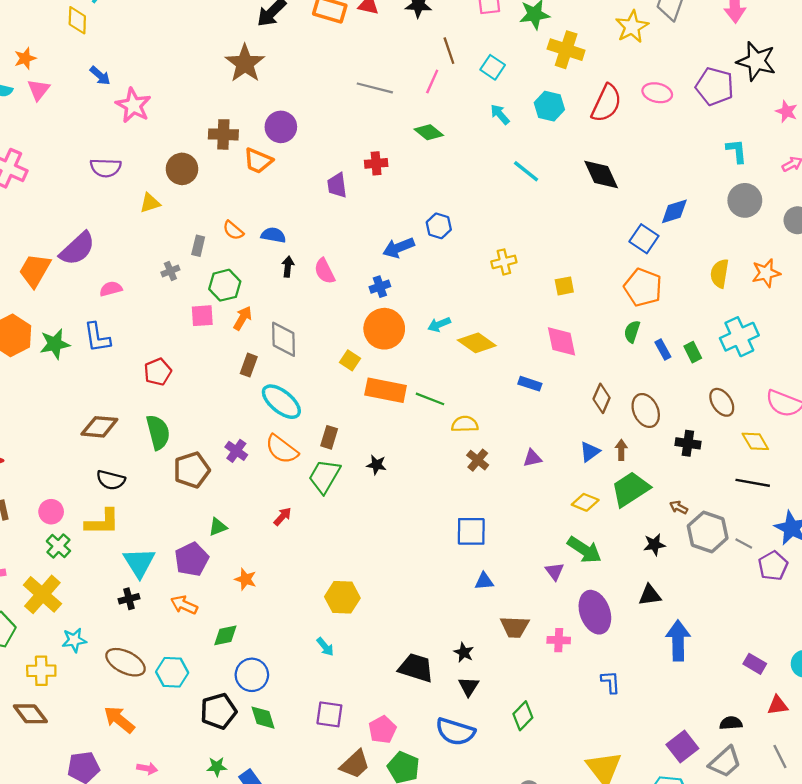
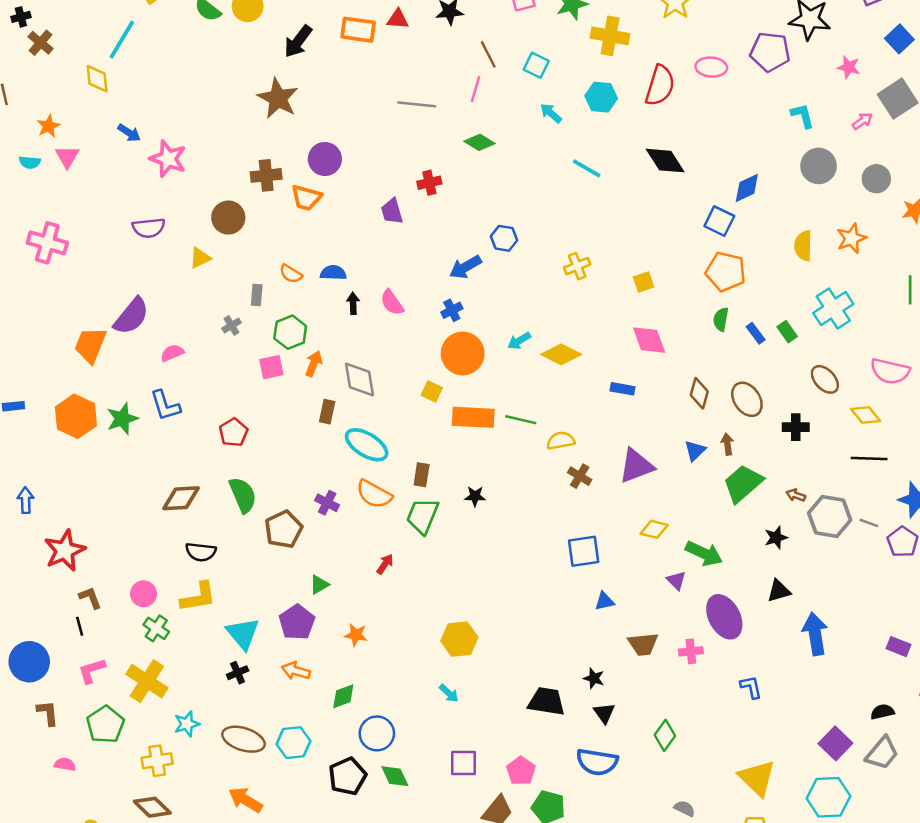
purple triangle: (532, 458) -> (636, 466), size x1.8
yellow diamond: (585, 502) -> (654, 529), moved

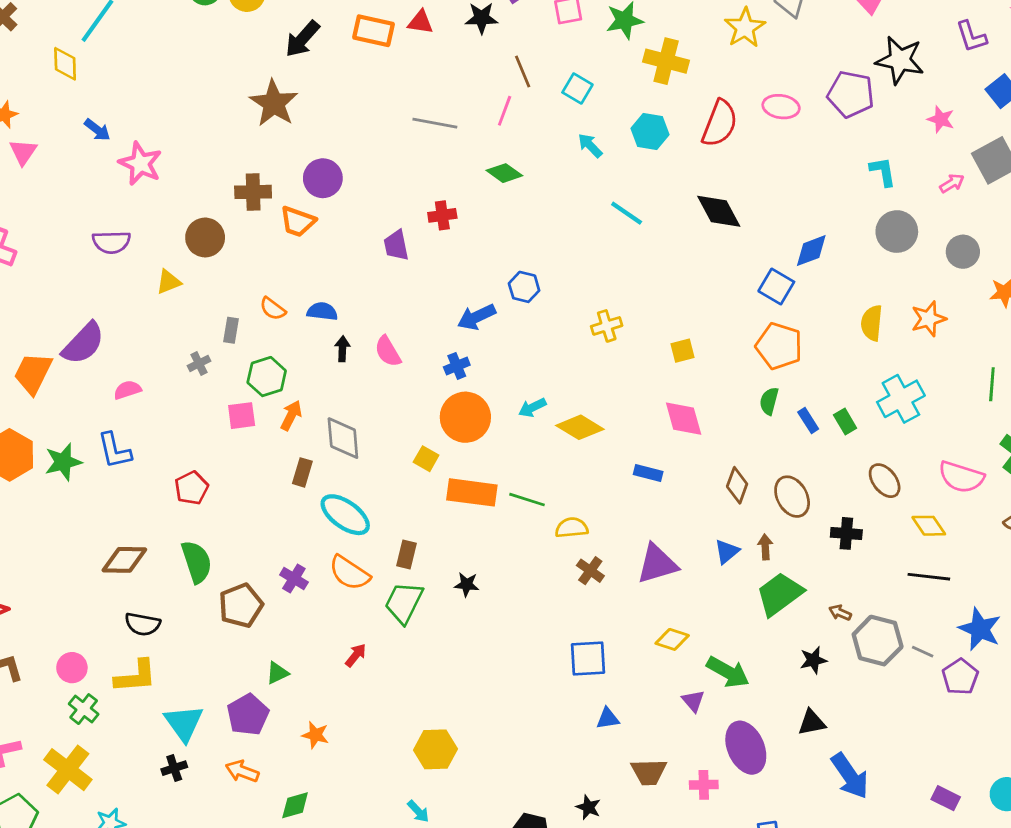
blue arrow: (815, 634) -> (850, 776), turned 150

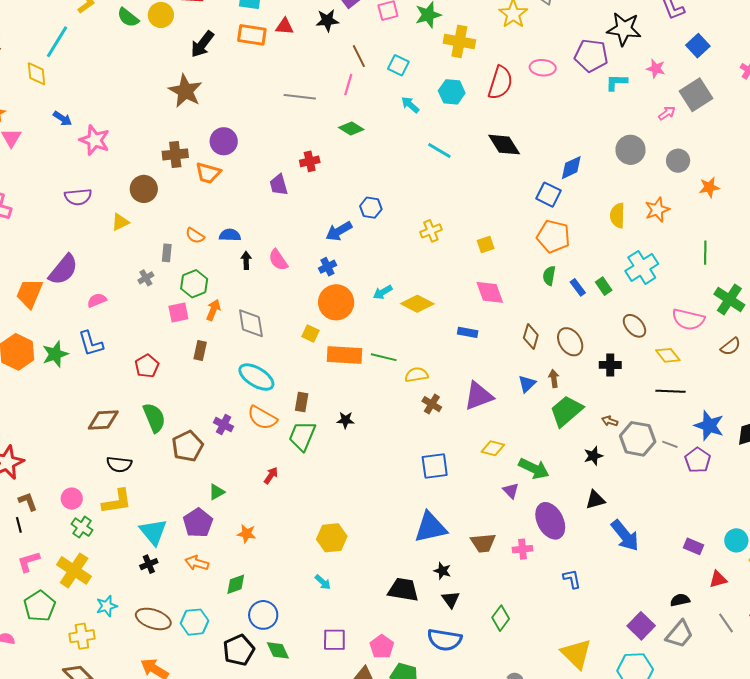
cyan L-shape: (883, 172) -> (616, 82), moved, turned -75
brown rectangle: (302, 472) -> (200, 351), moved
blue triangle: (608, 719) -> (430, 527), moved, size x2.0

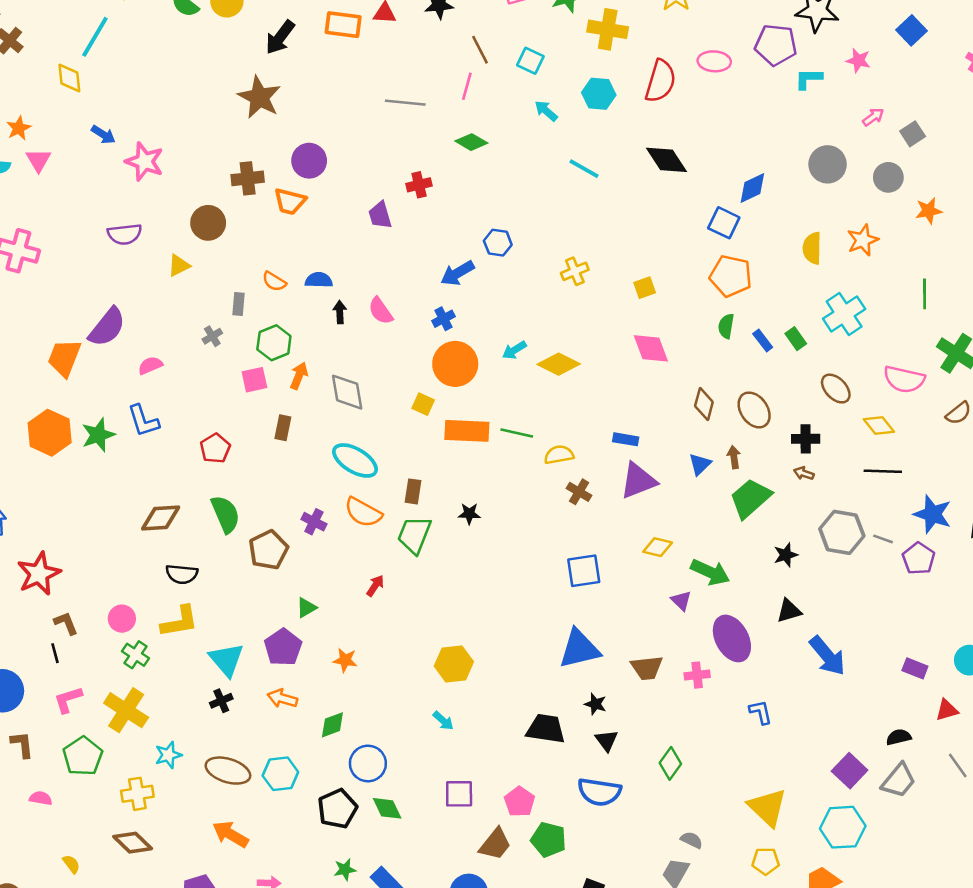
gray square: (696, 95) -> (913, 134), moved, size x0.6
blue rectangle: (468, 332) -> (626, 439), moved
brown arrow: (610, 421) -> (804, 473), moved

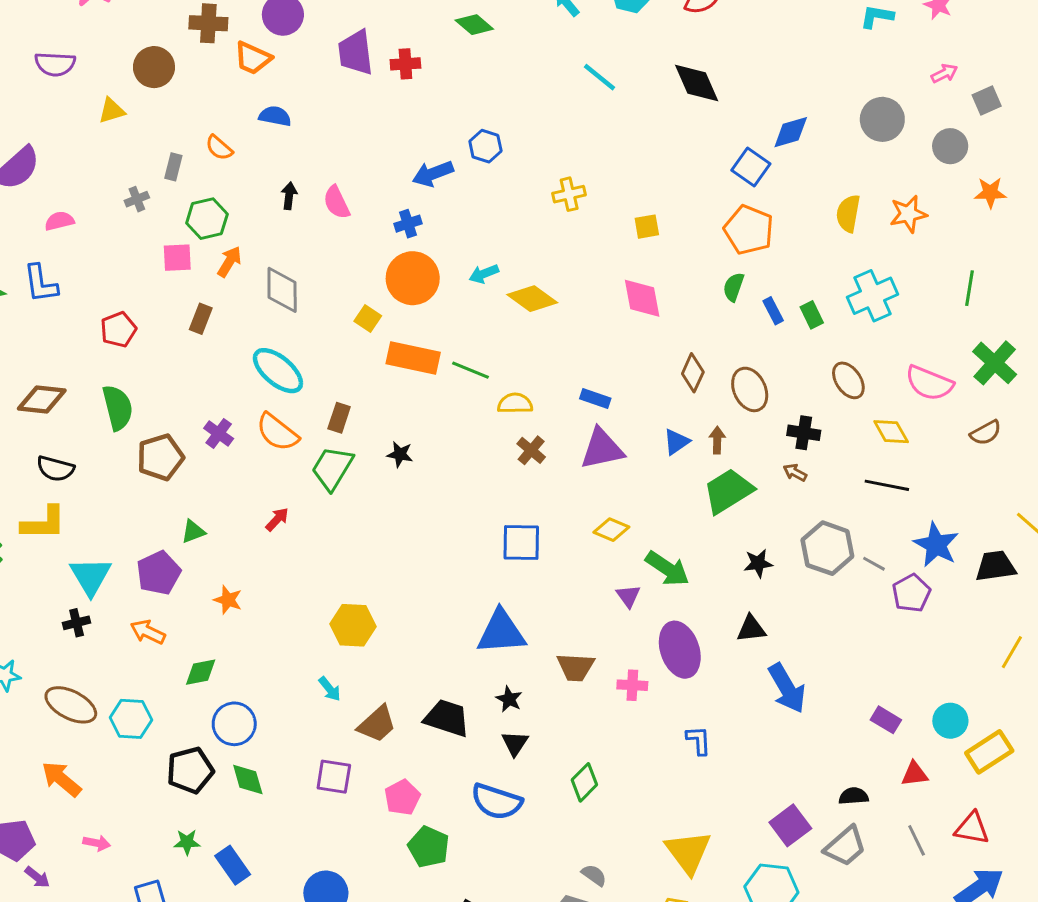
purple trapezoid: (380, 215) -> (356, 53), moved, size x1.4
blue semicircle: (319, 280) -> (275, 116), moved
brown trapezoid: (495, 844) -> (377, 724), moved

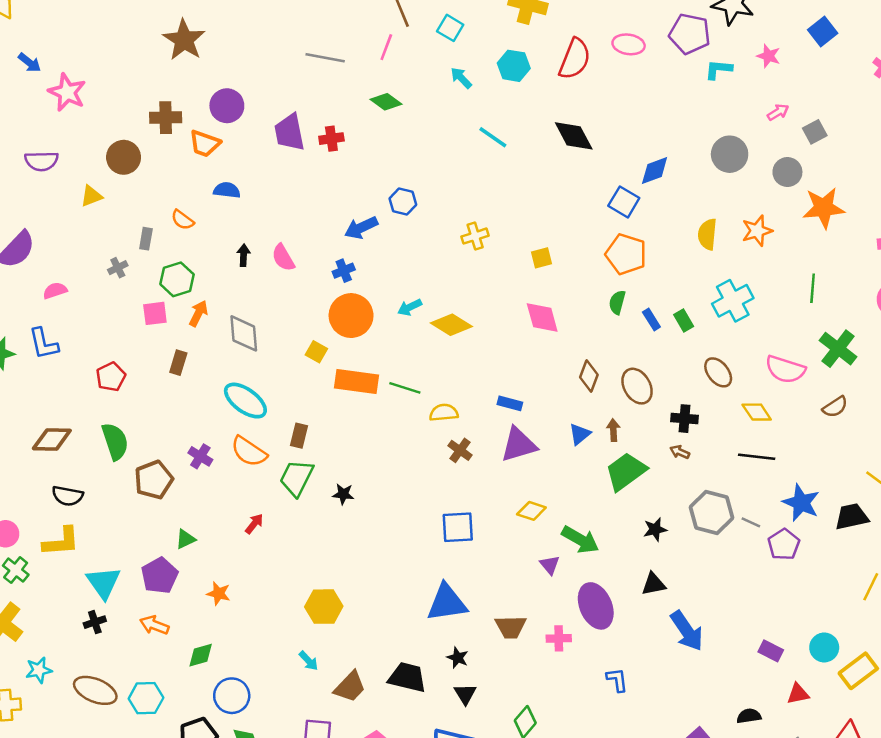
orange star: (990, 193) -> (824, 208), size x1.6
black star: (400, 454) -> (343, 494), moved

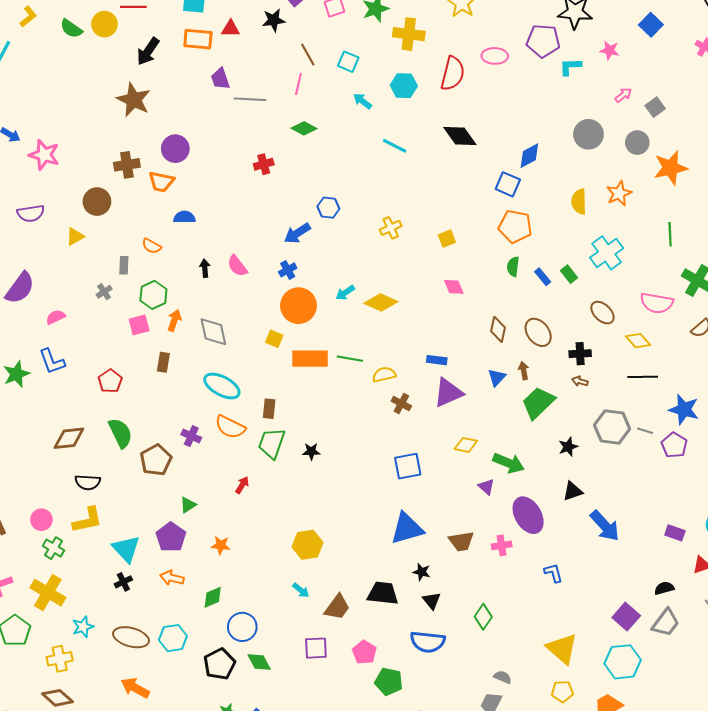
purple trapezoid: (289, 132) -> (220, 79), moved, size x0.7
pink diamond: (542, 317) -> (454, 287), size x0.7

